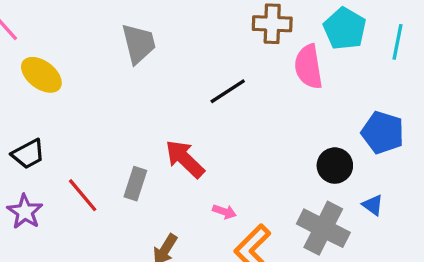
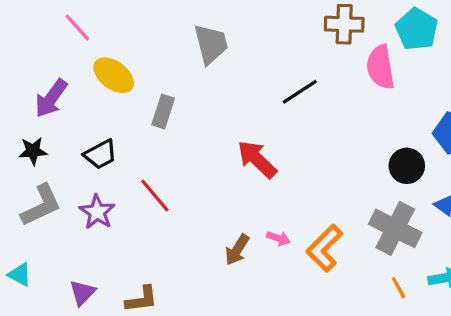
gray rectangle: (135, 184) -> (163, 111), moved
pink arrow: (224, 212) -> (278, 238), moved

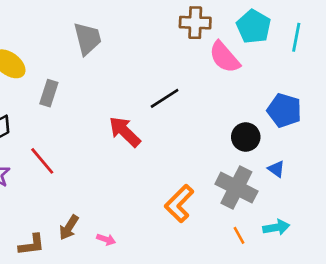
pink semicircle: (380, 67) -> (224, 57), turned -32
black line: (300, 92) -> (165, 98), moved
pink arrow: (278, 238) -> (106, 239), moved
brown arrow: (237, 250) -> (69, 227), moved

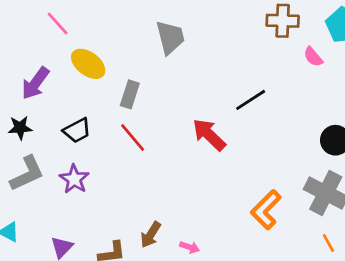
pink semicircle: (224, 57) -> (313, 57), size x0.6
red line: (42, 161) -> (133, 137), moved

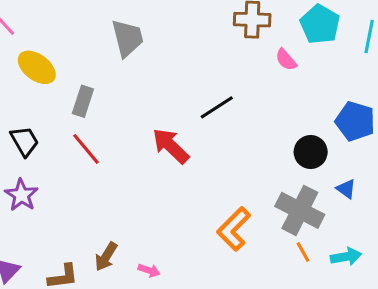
black trapezoid: (77, 130) -> (24, 141), turned -92
orange line: (328, 243) -> (303, 252), moved

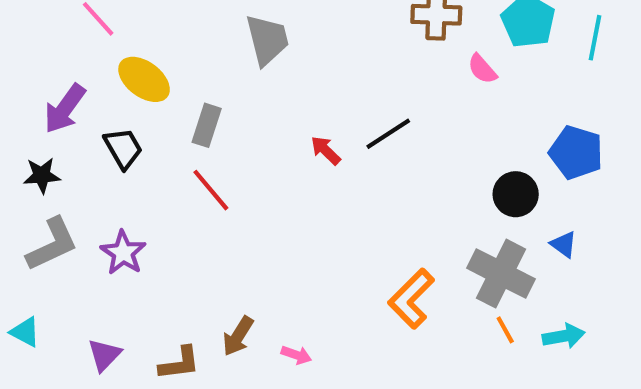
black trapezoid: (24, 141) -> (123, 148), moved
red arrow: (171, 146) -> (326, 150), moved, size x0.6

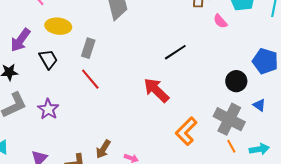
yellow ellipse: (144, 79) -> (58, 26), turned -30
red arrow: (326, 150) -> (156, 90), moved, size x1.8

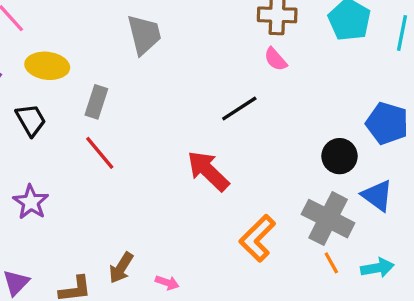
pink semicircle: (220, 21) -> (275, 59), moved
blue triangle: (259, 105) -> (377, 196), size x1.5

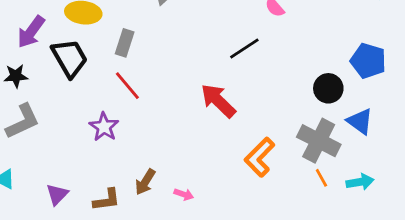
black trapezoid: (31, 120) -> (70, 58), size x1.4
purple star: (31, 202) -> (104, 127), moved

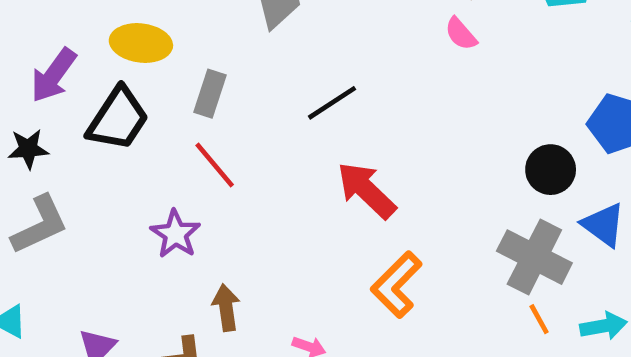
black line: (244, 48) -> (332, 103), moved
black trapezoid: (70, 58) -> (118, 119), turned 63
orange L-shape: (260, 157) -> (396, 285), moved
brown arrow: (145, 182) -> (226, 308), moved, turned 140

